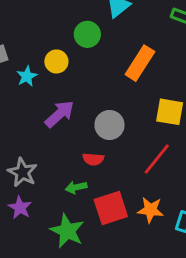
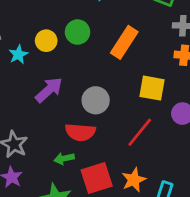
green circle: (87, 34) -> (78, 32), moved
red semicircle: (93, 159) -> (80, 132), size x1.5
orange star: (150, 210) -> (134, 180), turned -30

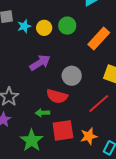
cyan star: (18, 54) -> (24, 26), moved

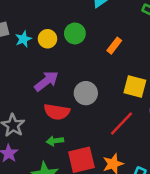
orange rectangle: (99, 39) -> (114, 46), size x0.6
red semicircle: (57, 96) -> (57, 112), moved

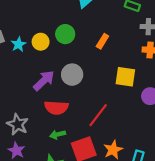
gray circle: (86, 93) -> (72, 75), moved
red line: (121, 124) -> (98, 115), moved

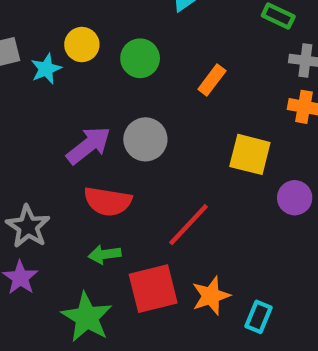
yellow circle: (41, 42) -> (82, 45), moved

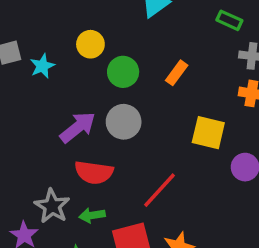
yellow circle: (82, 45) -> (90, 44), moved
green circle: (140, 58) -> (123, 72), moved
gray star: (28, 226) -> (52, 206), moved

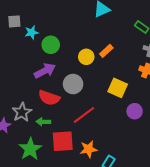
yellow circle: (90, 44) -> (86, 57), moved
green circle: (123, 72) -> (51, 45), moved
gray circle: (124, 122) -> (73, 84), moved

